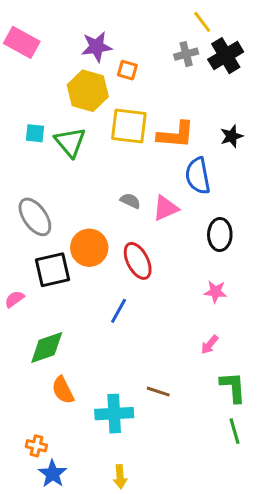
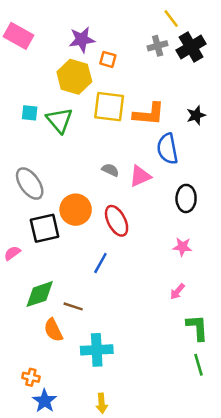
brown line: (158, 392) -> (73, 306), moved

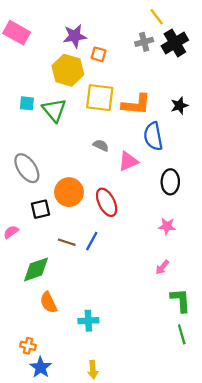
gray semicircle: (110, 170) -> (101, 145), moved
black square: (45, 228) -> (41, 209), size x0.7
brown line: (73, 306) -> (67, 242), moved
cyan cross: (97, 350) -> (88, 321), size x0.7

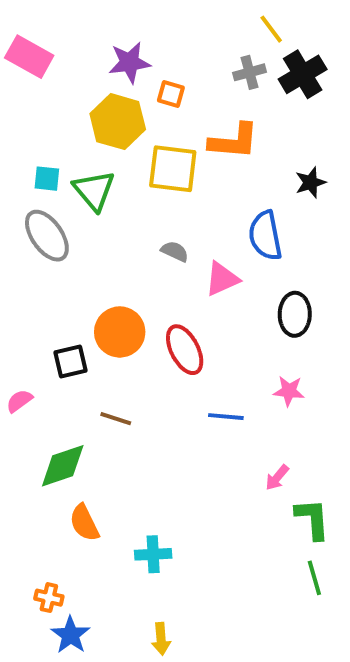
orange L-shape: (136, 104) -> (234, 141), moved
gray ellipse: (27, 168) -> (47, 236), moved
blue line: (92, 241) -> (226, 417), moved, turned 66
pink arrow: (162, 267) -> (277, 478), moved

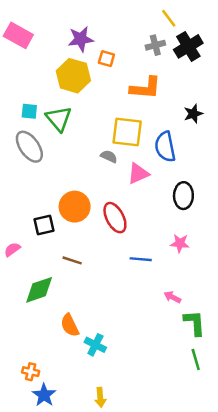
yellow square: (173, 169) -> (127, 132), moved
pink arrow: (277, 478) -> (172, 297), turned 77
orange semicircle: (84, 523) -> (70, 325), moved
cyan cross: (153, 554) -> (95, 345), turned 30

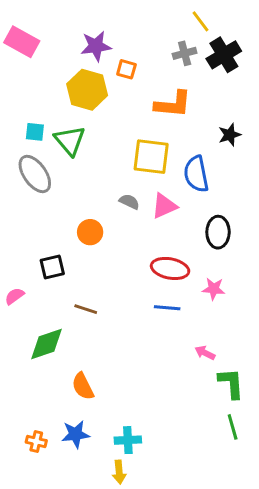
gray semicircle: (109, 156) -> (129, 202), moved
orange circle: (75, 207) -> (90, 232), moved, size x0.7
red ellipse: (115, 218) -> (170, 268), moved, turned -52
cyan cross: (95, 345) -> (128, 440), moved, turned -30
blue star: (44, 395) -> (76, 434), moved, turned 30

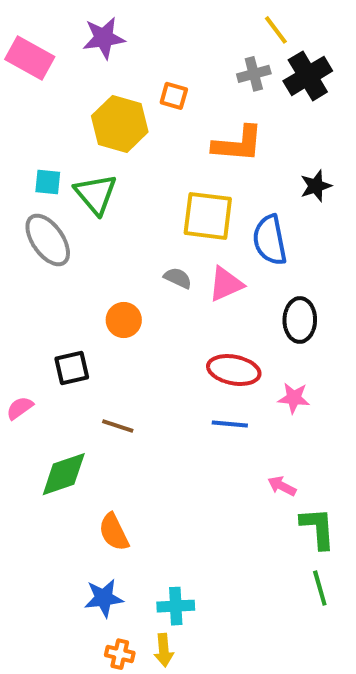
purple star: (96, 46) -> (104, 38), moved
orange cross: (36, 441) -> (120, 654), moved

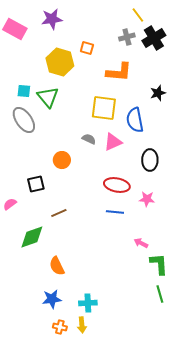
brown line: (118, 426) -> (59, 213), turned -42

